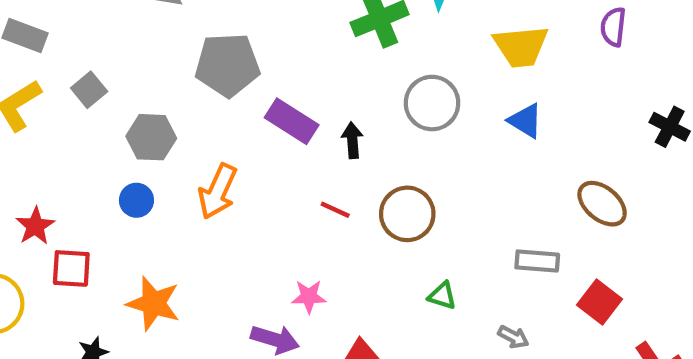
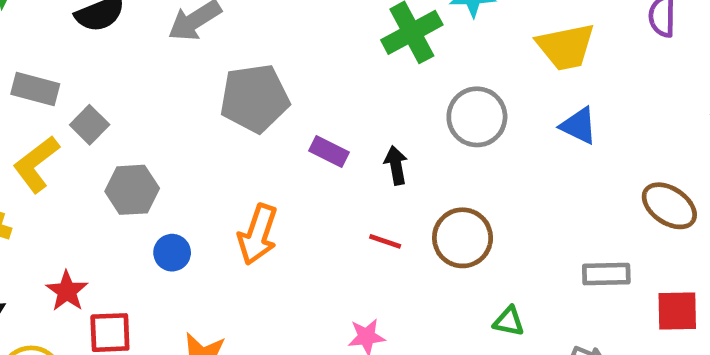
gray square: (89, 90) -> (90, 125), moved
purple rectangle: (292, 121) -> (329, 151), size x0.7
gray hexagon: (151, 137) -> (132, 190), moved
red square: (600, 302) -> (677, 311), turned -33

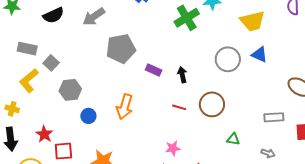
gray circle: (477, 117) -> (228, 59), moved

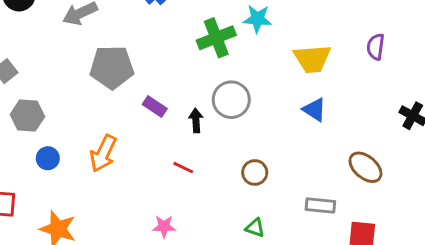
gray circle: (228, 59) -> (231, 100), moved
brown circle: (212, 104) -> (255, 172), moved, size x0.7

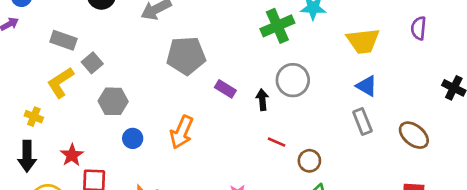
red line: (183, 168) -> (277, 142), moved
brown circle: (255, 172) -> (309, 161), moved
gray rectangle: (320, 205) -> (362, 122), moved, turned 65

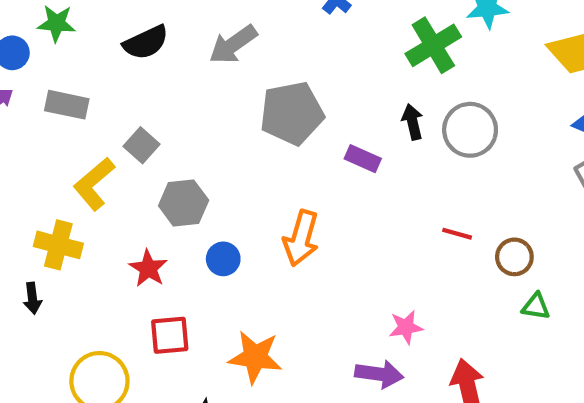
gray rectangle: (63, 40) -> (67, 105), moved
black arrow: (262, 100) -> (413, 122), moved
yellow cross: (34, 117) -> (58, 245), size x1.5
red star: (72, 155) -> (148, 268), moved
black arrow: (27, 156) -> (32, 298), moved, size x0.6

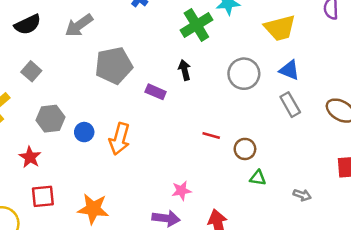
gray circle: (470, 130) -> (244, 74), moved
gray square: (141, 145) -> (31, 71), moved
blue circle: (223, 259) -> (84, 132), moved

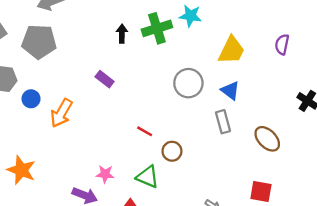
yellow trapezoid: (280, 28) -> (231, 50), turned -64
gray pentagon: (114, 65) -> (39, 42), moved
black arrow: (185, 70) -> (122, 34), moved
green triangle: (258, 178) -> (148, 177), moved, size x1.5

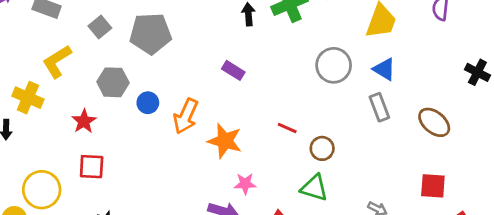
orange star: (21, 170) -> (225, 141), moved
green triangle: (148, 177) -> (314, 188), moved

